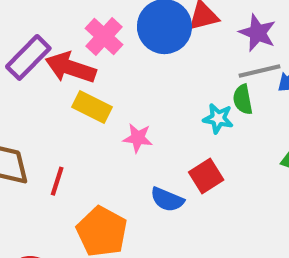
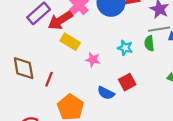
red arrow: (71, 68) -> (60, 20), turned -55
cyan star: (218, 118) -> (125, 48), moved

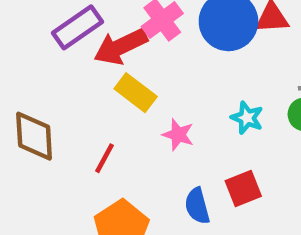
red line: (49, 79) -> (104, 158), moved
blue semicircle: (106, 93) -> (197, 206), turned 42

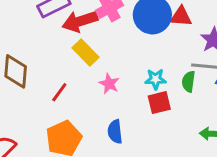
cyan star: (247, 118) -> (155, 79), turned -30
red square: (243, 189) -> (159, 103), moved

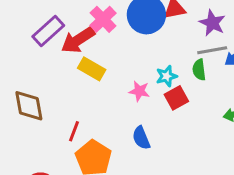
pink star: (109, 84) -> (139, 91), moved
red line: (59, 92) -> (74, 131), moved

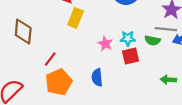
yellow rectangle: (92, 69) -> (76, 18), turned 66
green semicircle: (199, 70) -> (152, 40), turned -88

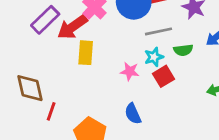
gray line: (166, 29) -> (159, 31), moved
red line: (50, 59) -> (51, 111), moved

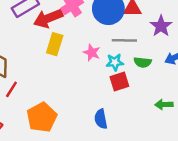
pink star: (130, 71) -> (92, 53), moved
blue semicircle: (133, 114) -> (101, 119), moved

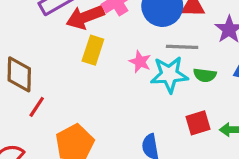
cyan star: (115, 62) -> (169, 75), size x1.6
red square: (119, 82) -> (198, 123), moved

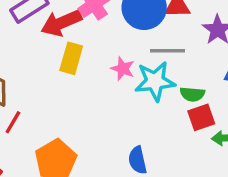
green semicircle: (205, 75) -> (192, 94), moved
red square: (198, 123) -> (201, 117), moved

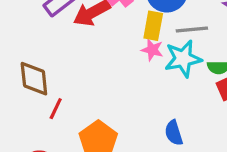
yellow rectangle: (71, 58) -> (153, 26), moved

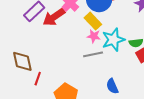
yellow rectangle: (153, 26) -> (93, 21), turned -48
gray line: (192, 29) -> (93, 54), moved

